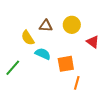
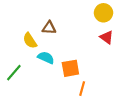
yellow circle: (72, 25) -> (104, 13), moved
red triangle: (93, 42) -> (107, 37), moved

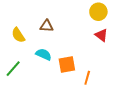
yellow semicircle: (30, 41) -> (18, 35), moved
orange line: (82, 89) -> (87, 78), moved

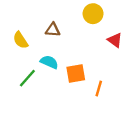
yellow circle: (98, 12) -> (93, 14), moved
green line: (13, 69) -> (27, 78), moved

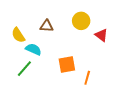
yellow circle: (93, 14) -> (81, 21), moved
cyan semicircle: (49, 62) -> (33, 49), moved

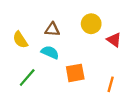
cyan semicircle: (33, 49) -> (50, 52), moved
orange line: (87, 78) -> (111, 84), moved

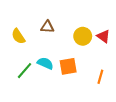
yellow circle: (91, 24) -> (83, 36), moved
cyan semicircle: (50, 52) -> (45, 63), moved

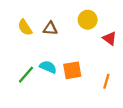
yellow semicircle: (18, 36) -> (25, 27), moved
yellow circle: (83, 36) -> (88, 20), moved

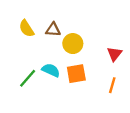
yellow circle: (88, 20) -> (73, 44), moved
red triangle: (110, 38) -> (115, 54), moved, turned 32

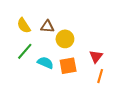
red triangle: (115, 54) -> (96, 56), moved
green line: (28, 78) -> (25, 51), moved

